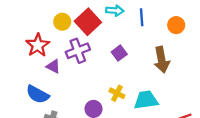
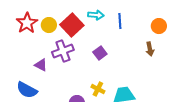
orange circle: (176, 25) -> (159, 26), moved
red star: (38, 45) -> (27, 23), moved
brown arrow: (162, 60) -> (150, 49), moved, size x0.6

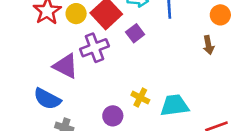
purple square: (100, 53) -> (135, 33), moved
purple triangle: (41, 65) -> (66, 66), size x1.5

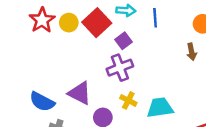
purple cross: (94, 48) -> (120, 68), moved
purple triangle: (66, 66) -> (80, 93), moved

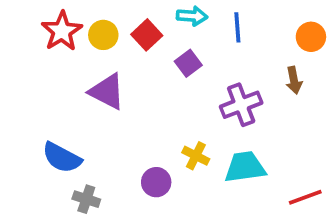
red square: (97, 23) -> (147, 35), size x0.7
purple cross: (120, 68) -> (241, 105), moved
purple triangle: (80, 93) -> (107, 92), moved

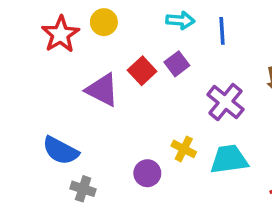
yellow circle: (103, 35) -> (104, 22), moved
red square: (147, 35) -> (142, 71), moved
purple cross: (241, 105) -> (225, 102), turned -30

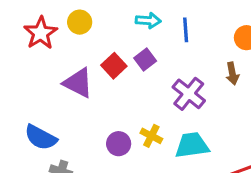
purple circle: (147, 173) -> (119, 144), moved

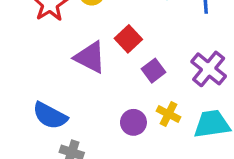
purple square: (145, 60) -> (154, 71), moved

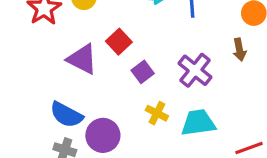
blue semicircle: (50, 116) -> (66, 115), moved
purple circle: (133, 122) -> (103, 135), moved, size x1.4

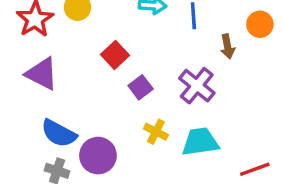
brown arrow: (239, 50) -> (228, 46), moved
purple triangle: (82, 59) -> (42, 74), moved

